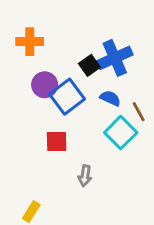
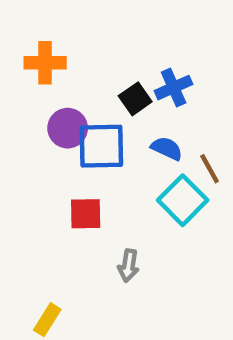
blue cross: (115, 58) -> (174, 88), size x0.7
blue square: (67, 97) -> (101, 146), turned 36

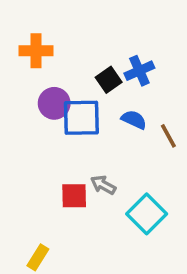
cyan square: (183, 200) -> (147, 214), moved
red square: (86, 214) -> (74, 196), moved
gray arrow: (128, 266) -> (103, 185), moved, turned 110

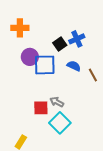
cyan square: (147, 214) -> (60, 123), moved

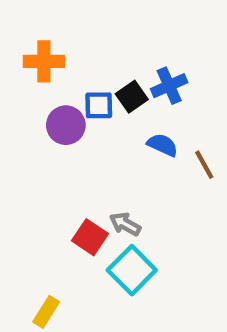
blue square: (45, 65) -> (99, 105), moved, size x0.6
red square: (41, 108) -> (90, 237), turned 35

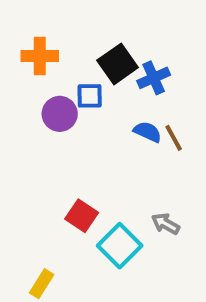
black square: (132, 97) -> (118, 64), moved, size x1.4
brown line: (204, 165) -> (174, 138), moved
gray arrow: (125, 224) -> (166, 224), moved

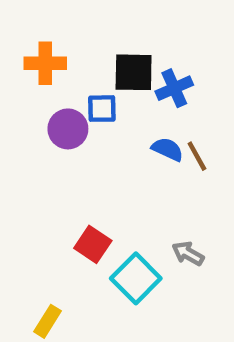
black square: (118, 64) -> (134, 72), turned 36

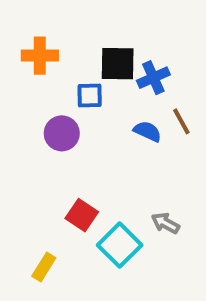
purple circle: (68, 129) -> (62, 133), moved
brown line: (197, 156) -> (181, 121), moved
yellow rectangle: (48, 321) -> (44, 267), moved

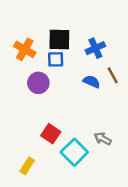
orange cross: (40, 56) -> (25, 49), moved, turned 30
black square: (118, 64) -> (59, 39), moved

